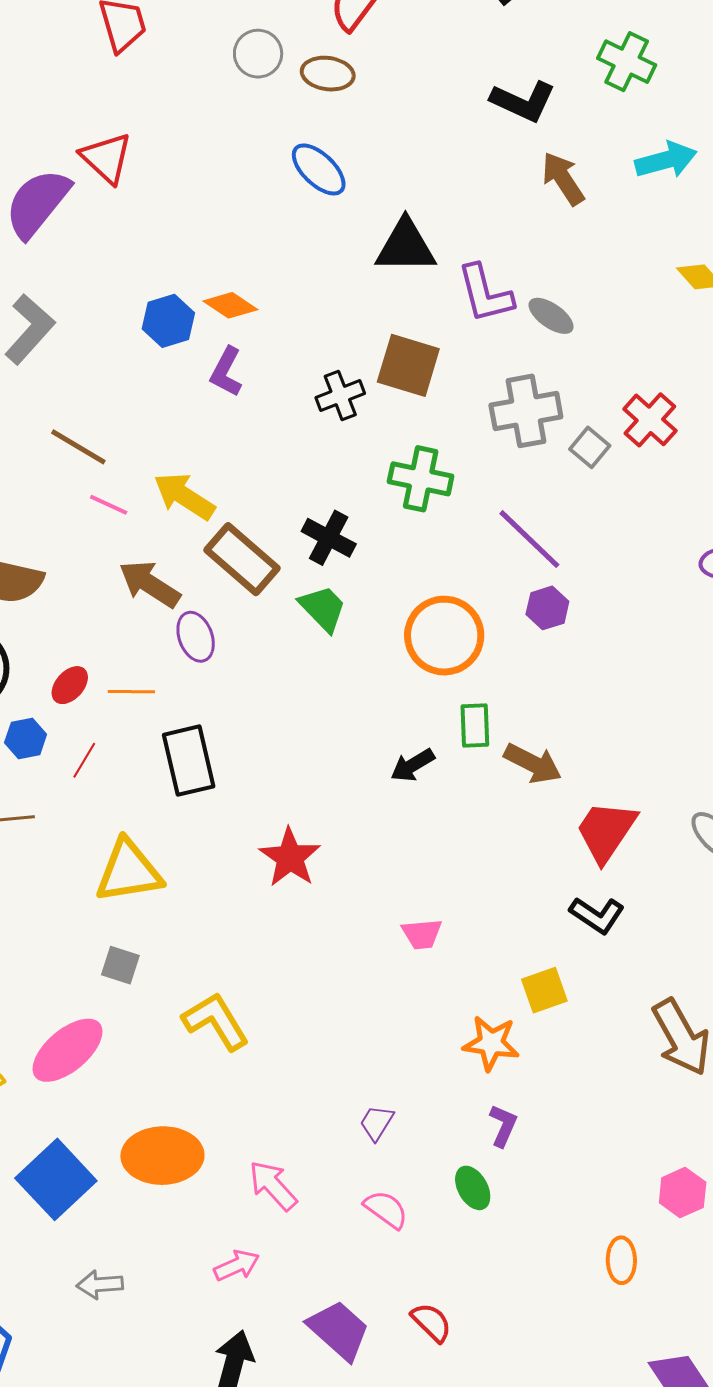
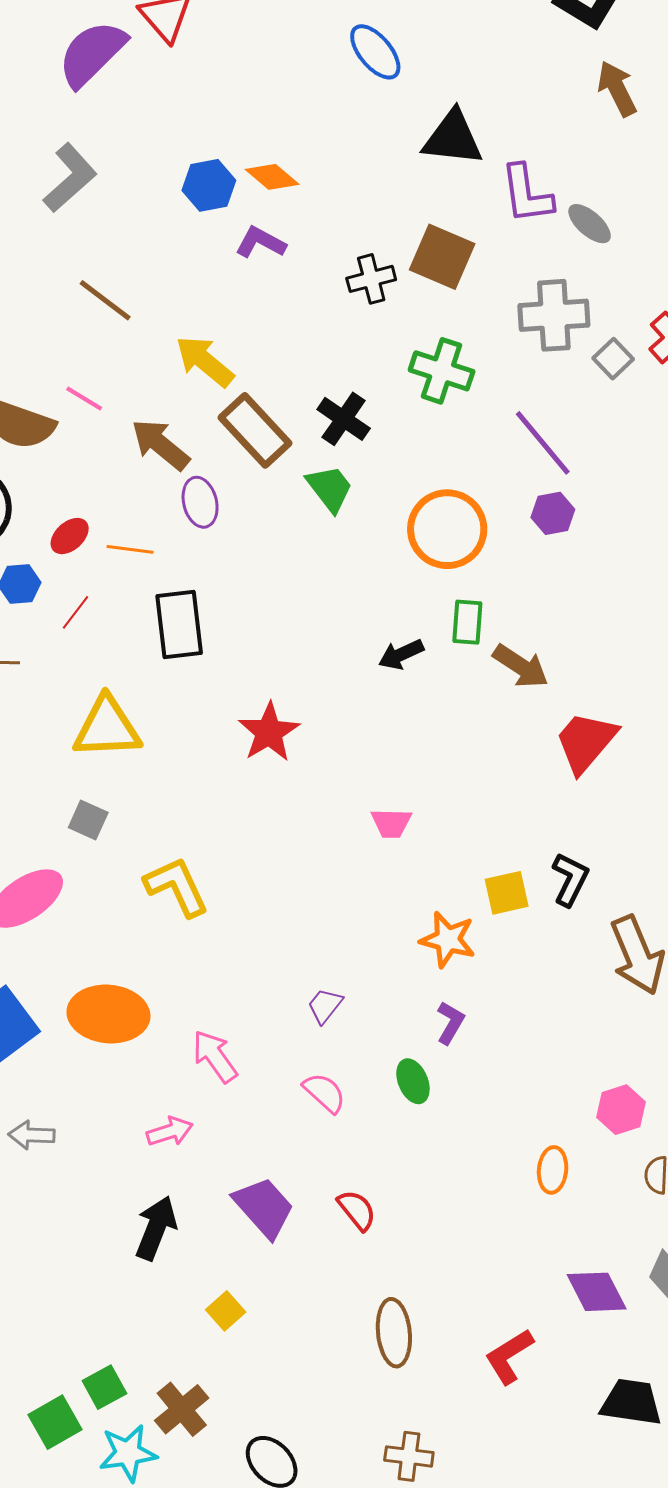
purple L-shape: (226, 372) -> (261, 242), turned 84
pink line: (109, 505) -> (84, 398), moved
black L-shape: (597, 915) -> (570, 879), moved, turned -104

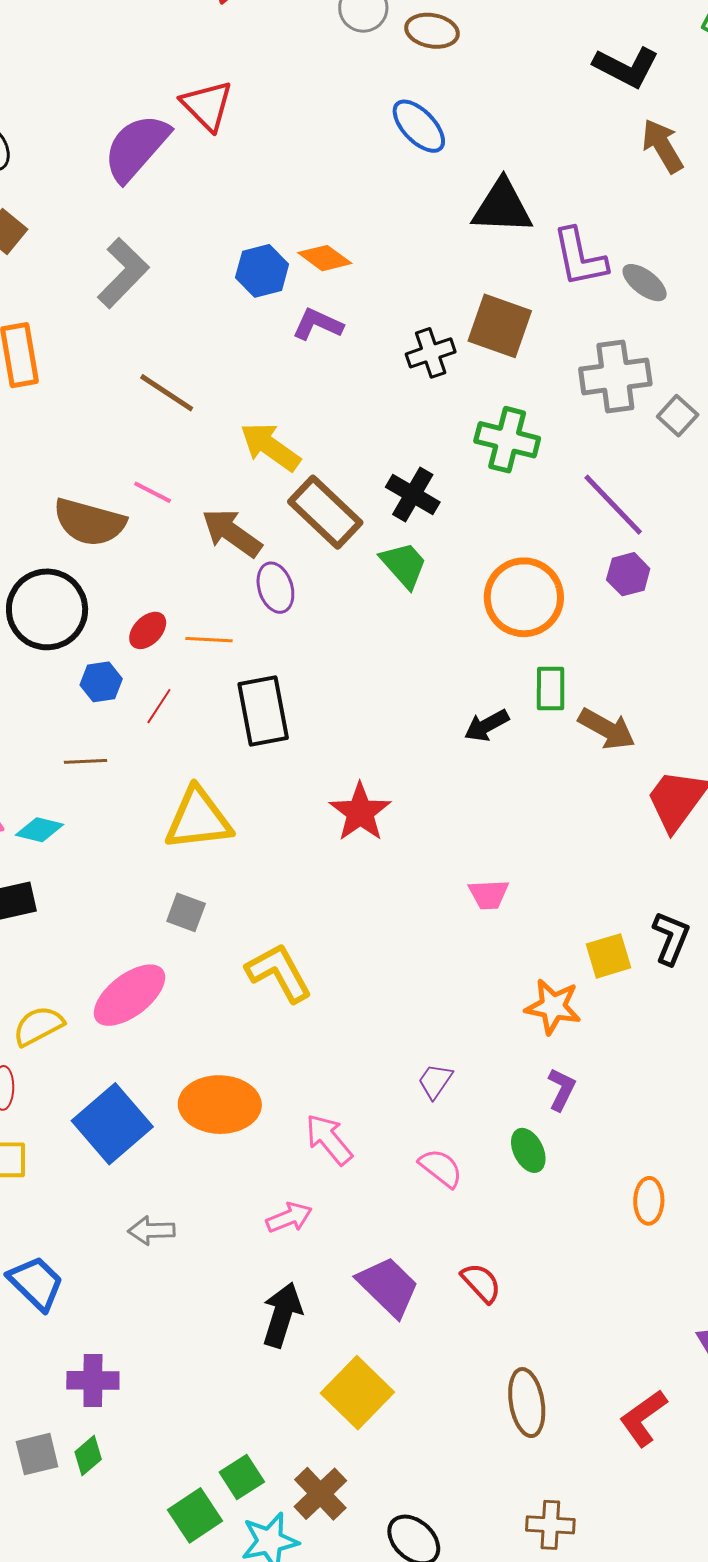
orange ellipse: (553, 1170) -> (649, 1201), moved
yellow square: (226, 1311) -> (357, 1393), size x1.8

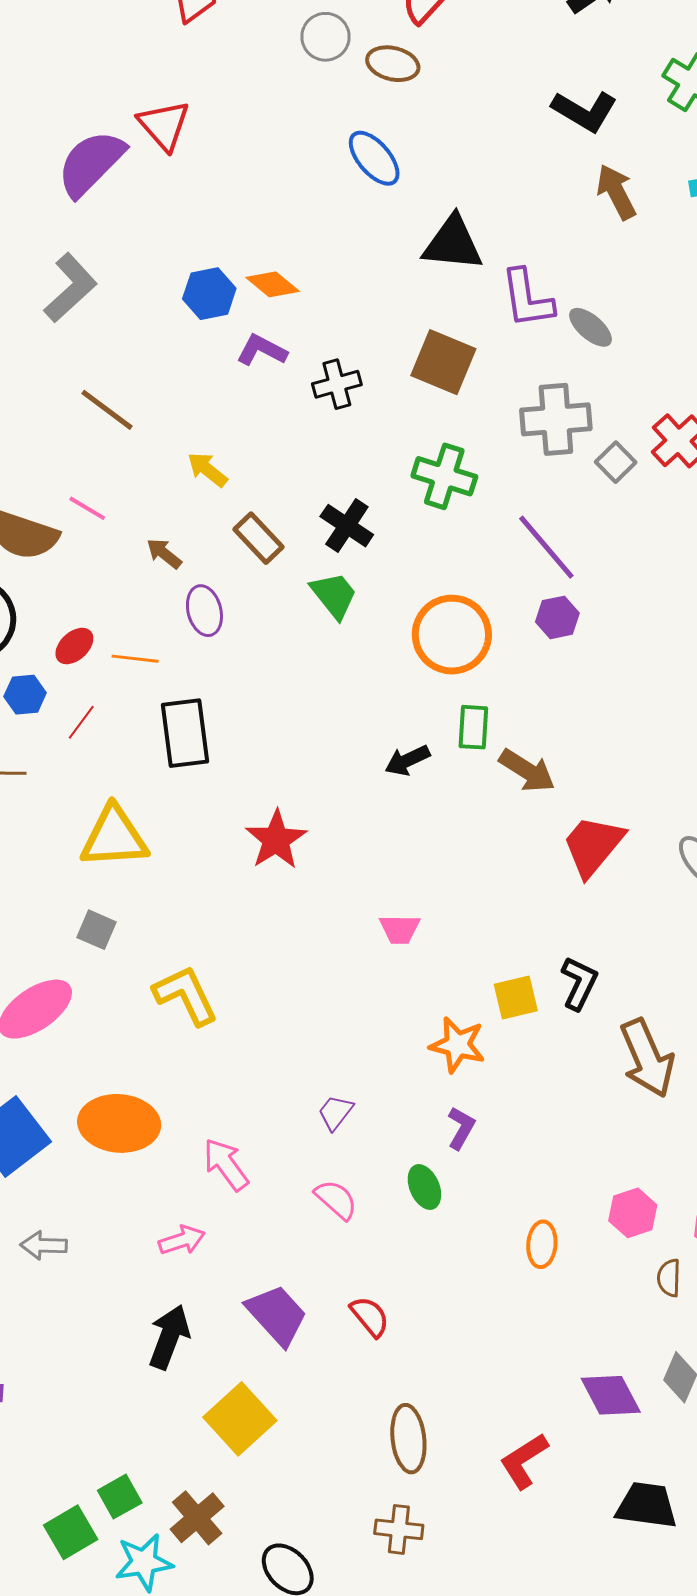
black cross: (431, 353) -> (337, 384), moved
yellow arrow: (270, 447) -> (207, 470), size x0.7
brown rectangle: (325, 512) -> (258, 538), size x0.7
brown arrow: (232, 533) -> (164, 553), size x0.6
brown cross: (550, 1525) -> (399, 1529), moved

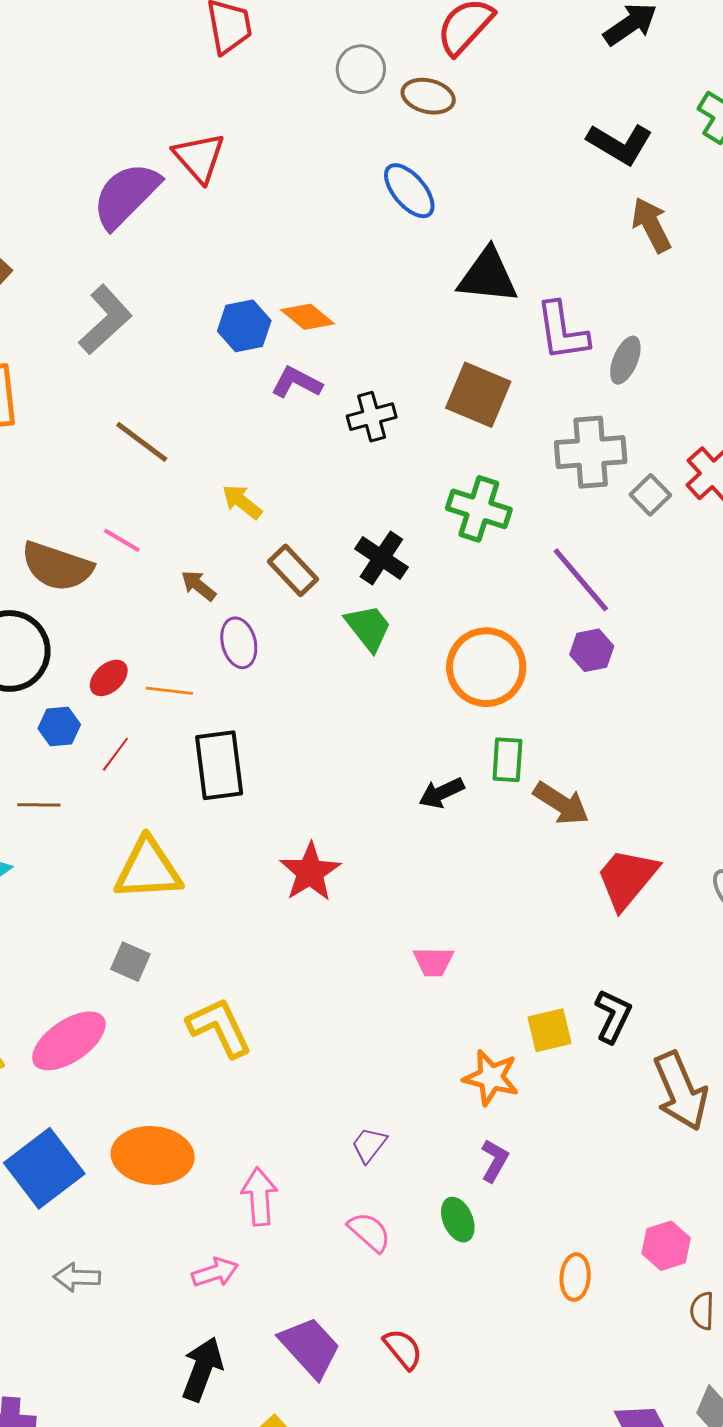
gray ellipse: (590, 327) -> (625, 360), turned 72
pink arrow: (226, 1164) -> (259, 1197), turned 32

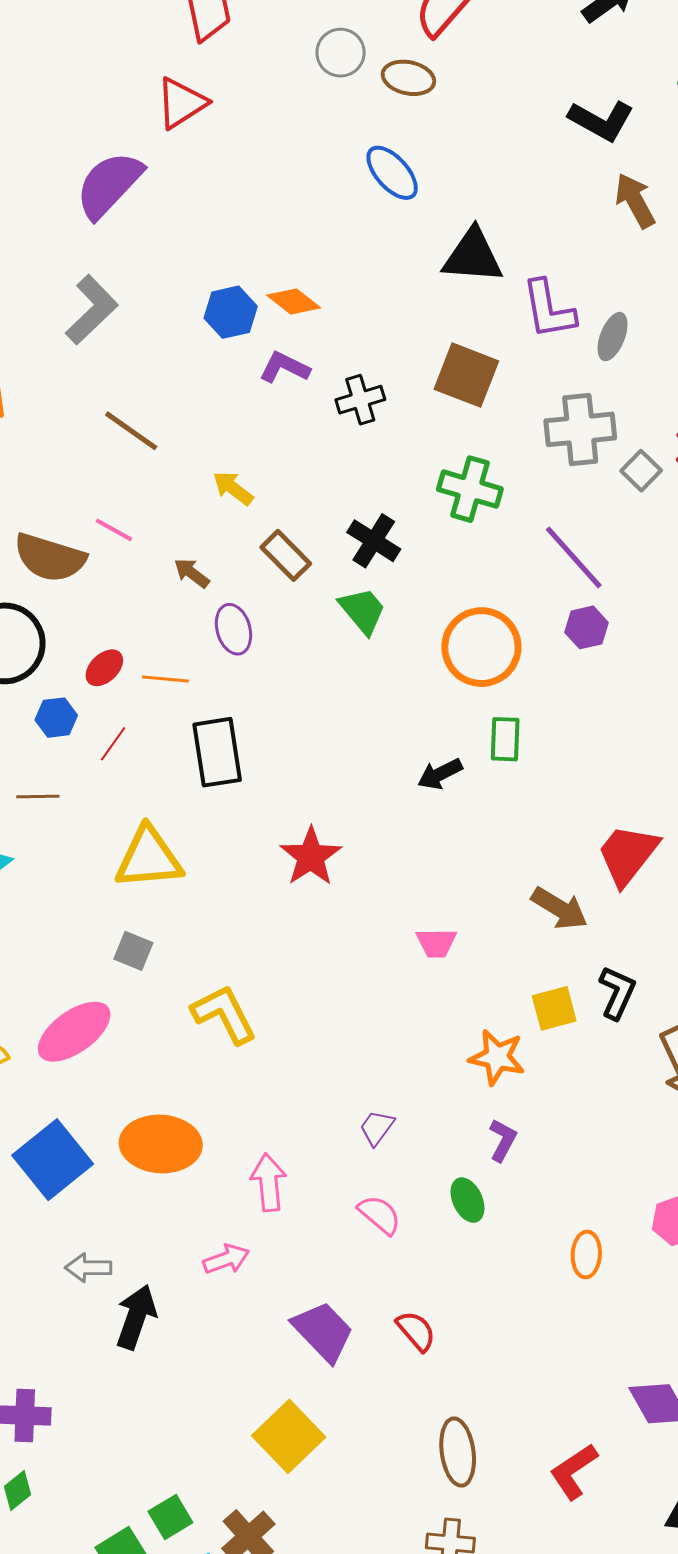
red triangle: (199, 157) -> (181, 103), moved, turned 40
brown arrow: (561, 803) -> (560, 908), moved
black arrow: (202, 1369) -> (136, 1317), moved

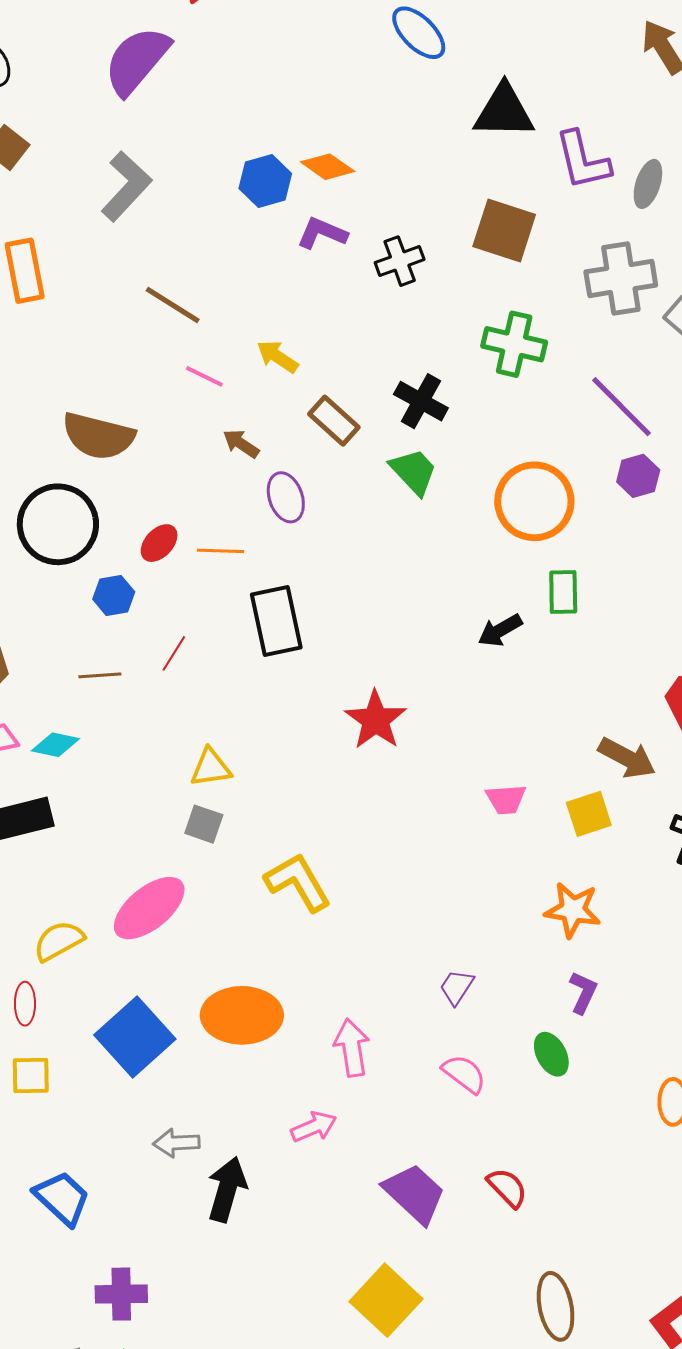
pink line: (114, 530) -> (204, 376), moved
red line: (113, 744) -> (174, 653), moved
yellow triangle: (149, 858) -> (211, 768), moved, size x0.6
yellow square: (554, 1008) -> (589, 814), moved

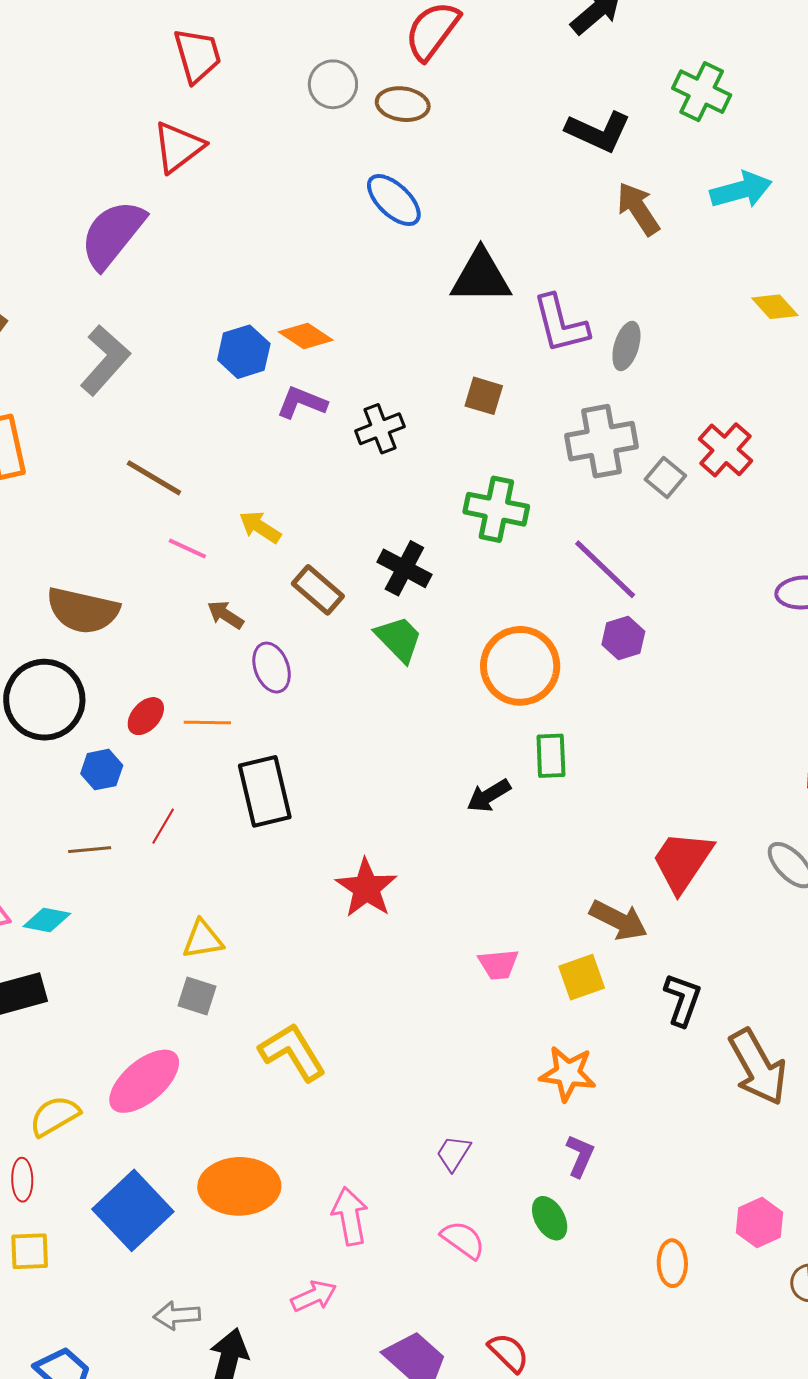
brown square: (504, 231) -> (484, 396), size x0.6

